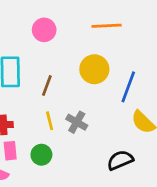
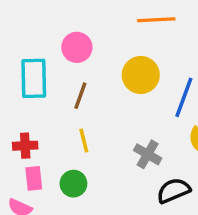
pink circle: (44, 30) -> (77, 47), moved
gray cross: (77, 122) -> (148, 154), moved

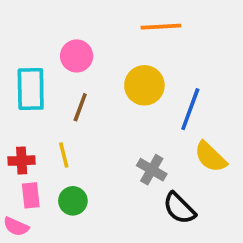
yellow line: (84, 140) -> (64, 155), moved
black semicircle: (173, 191) -> (179, 208), turned -112

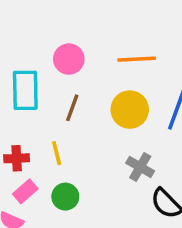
orange line: (161, 27) -> (137, 59), moved
yellow circle: (144, 85) -> (130, 110), moved
pink rectangle: (31, 195) -> (25, 191), turned 55

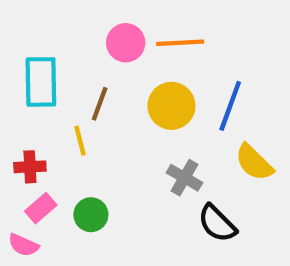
pink circle: (69, 59) -> (126, 43), moved
yellow line: (57, 153) -> (80, 141), moved

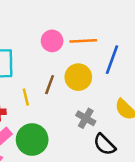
brown line: (100, 104) -> (50, 85), moved
blue line: (230, 106) -> (112, 60), moved
green circle: (91, 215) -> (32, 140), size x1.6

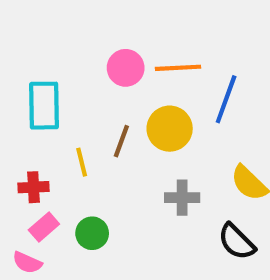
gray cross: (86, 118) -> (182, 198), turned -30
green circle: (32, 140) -> (92, 233), size x0.6
black semicircle: (104, 145) -> (237, 242), moved

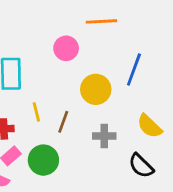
orange line: (178, 68) -> (101, 21), moved
brown line: (121, 141) -> (63, 122), moved
green circle: (92, 233) -> (43, 160), size x1.4

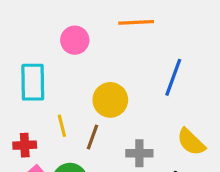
pink circle: (66, 48) -> (75, 40), moved
yellow circle: (96, 89) -> (110, 100), moved

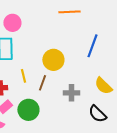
pink circle: (75, 40) -> (12, 23), moved

